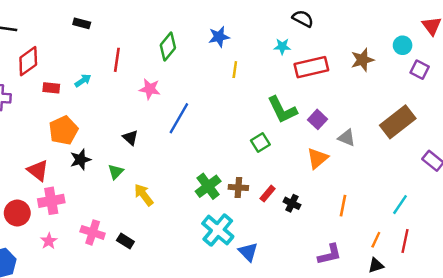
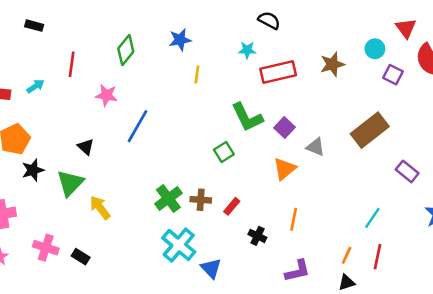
green triangle: (116, 172) -> (70, 183), size x1.6
black cross: (292, 203) -> (257, 236), moved
orange line: (343, 206) -> (294, 219), moved

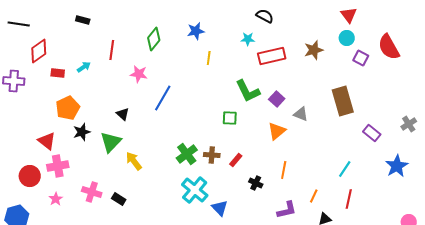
red triangle: (406, 28) -> (349, 15), moved
brown rectangle: (370, 130) -> (343, 101), turned -68
green square: (224, 152) -> (230, 118), turned 35
orange line: (347, 255) -> (314, 196), moved

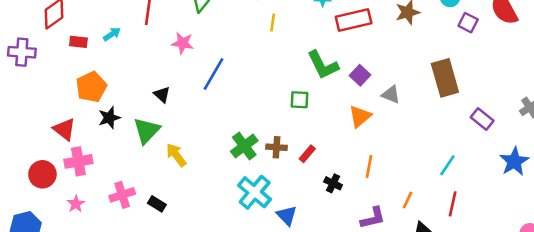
pink cross: (92, 192) -> (122, 195), turned -36

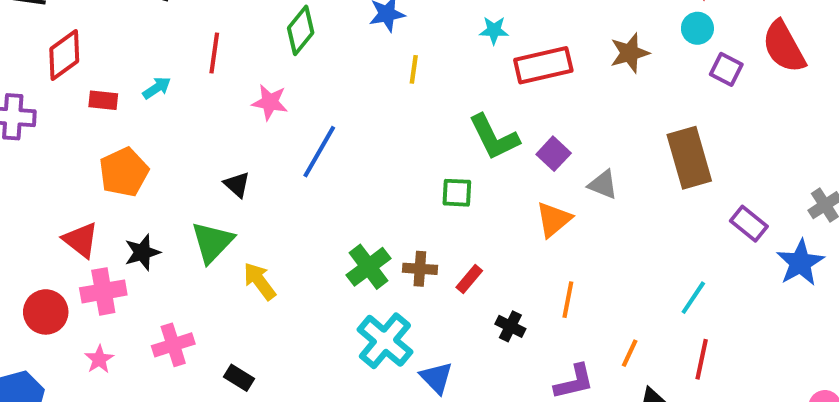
black star: (109, 118) -> (142, 252), moved
blue star: (514, 161) -> (800, 263), moved
black rectangle: (157, 204) -> (239, 378), moved

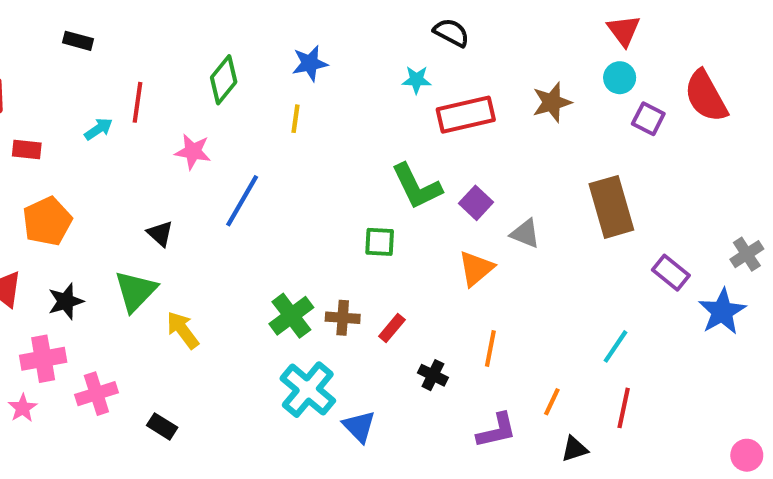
yellow line: (414, 69) -> (295, 119), moved
cyan arrow: (157, 88) -> (99, 129), moved
pink cross: (103, 291) -> (43, 359), moved

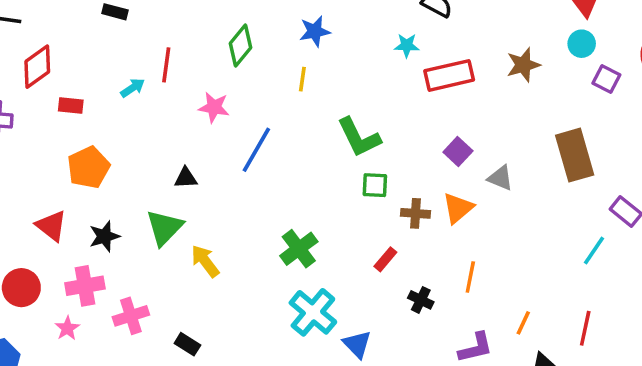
green L-shape: (417, 186) -> (359, 137), moved
black triangle: (160, 234) -> (186, 178), turned -45
brown cross: (343, 318) -> (415, 213), moved
cyan line: (616, 346) -> (594, 250), moved

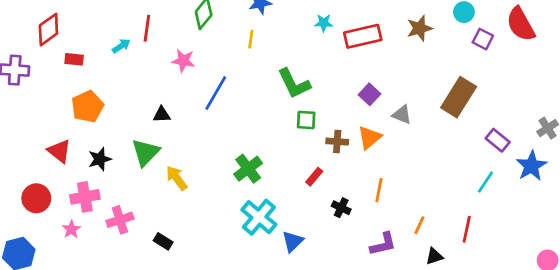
cyan star: (407, 45) -> (324, 23), moved
brown rectangle: (575, 155) -> (459, 97), turned 48
cyan line: (594, 250) -> (486, 182), moved
blue triangle: (357, 344) -> (293, 241), turned 30

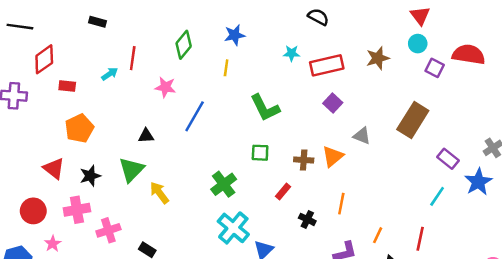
red semicircle: (521, 24) -> (469, 54), turned 128
purple square: (370, 94) -> (333, 103), moved
green square: (306, 120) -> (260, 153), moved
pink star: (71, 229) -> (53, 244), moved

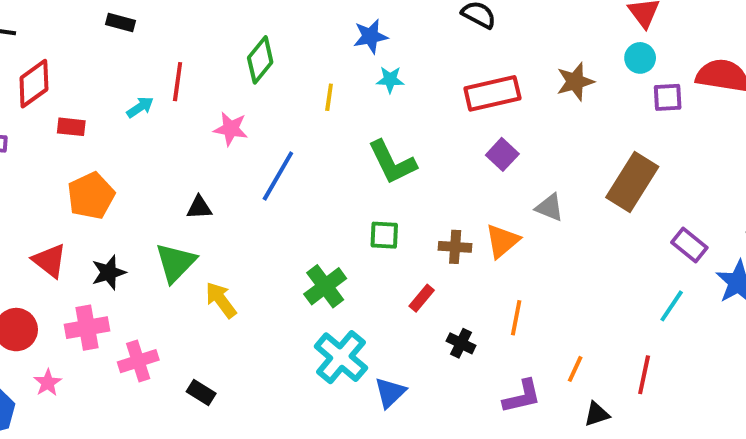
blue star: (235, 35) -> (370, 36), moved
cyan star: (292, 53) -> (390, 80), moved
purple square: (435, 68) -> (668, 97), turned -30

